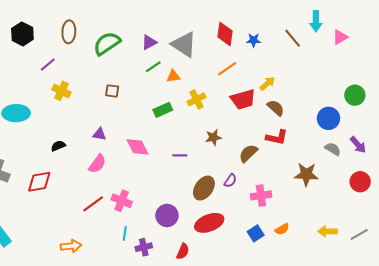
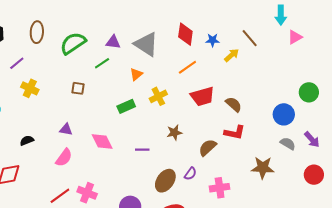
cyan arrow: (316, 21) -> (281, 15), moved
purple triangle: (149, 42) -> (113, 42), turned 35
green line: (153, 67) -> (102, 63), moved
orange triangle: (173, 76) -> (136, 74), turned -32
yellow arrow: (267, 84) -> (232, 55), moved

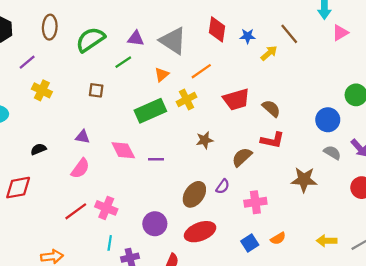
orange line: (187, 67) -> (201, 71), moved
green rectangle: (126, 106) -> (150, 111), size x1.5
purple line: (142, 150) -> (156, 159), moved

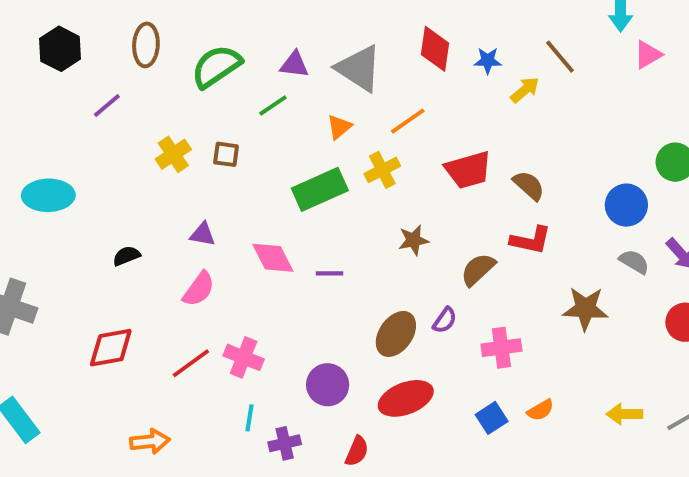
yellow cross: (42, 90) -> (173, 154), moved, turned 30
red diamond: (18, 188) -> (111, 348), moved

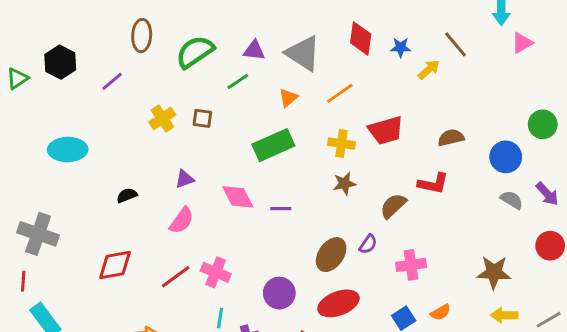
black hexagon: (60, 49) -> (60, 62), moved
yellow cross: (382, 170) -> (341, 144), moved, turned 35
brown semicircle: (529, 186) -> (451, 138), moved, turned -55
purple triangle: (203, 234) -> (185, 179), turned -30
brown star: (585, 309) -> (494, 272), moved

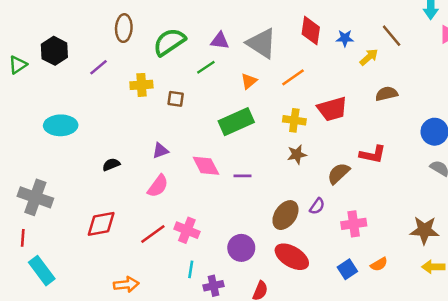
yellow cross: (162, 118) -> (141, 85), moved, turned 30
brown semicircle: (451, 138) -> (387, 94), moved
red ellipse: (338, 303) -> (292, 257), turned 52

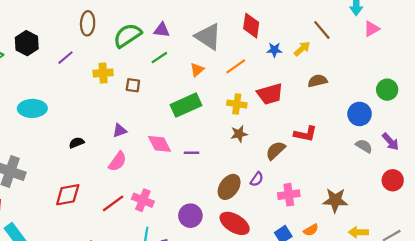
blue star: (345, 38) -> (274, 50), moved
purple triangle: (220, 41) -> (162, 30), moved
brown star: (424, 230) -> (335, 200), moved

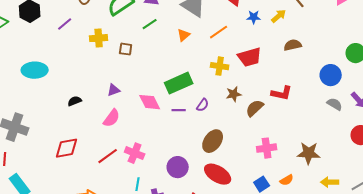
green rectangle: (186, 105) -> (179, 83), moved
brown star: (239, 134) -> (234, 94), moved
purple semicircle: (257, 179) -> (203, 105), moved

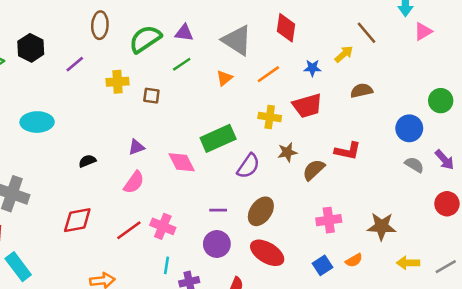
blue star: (254, 17) -> (312, 68), moved
purple semicircle: (203, 105) -> (248, 166), size x1.5
purple line: (179, 110) -> (218, 210), moved

